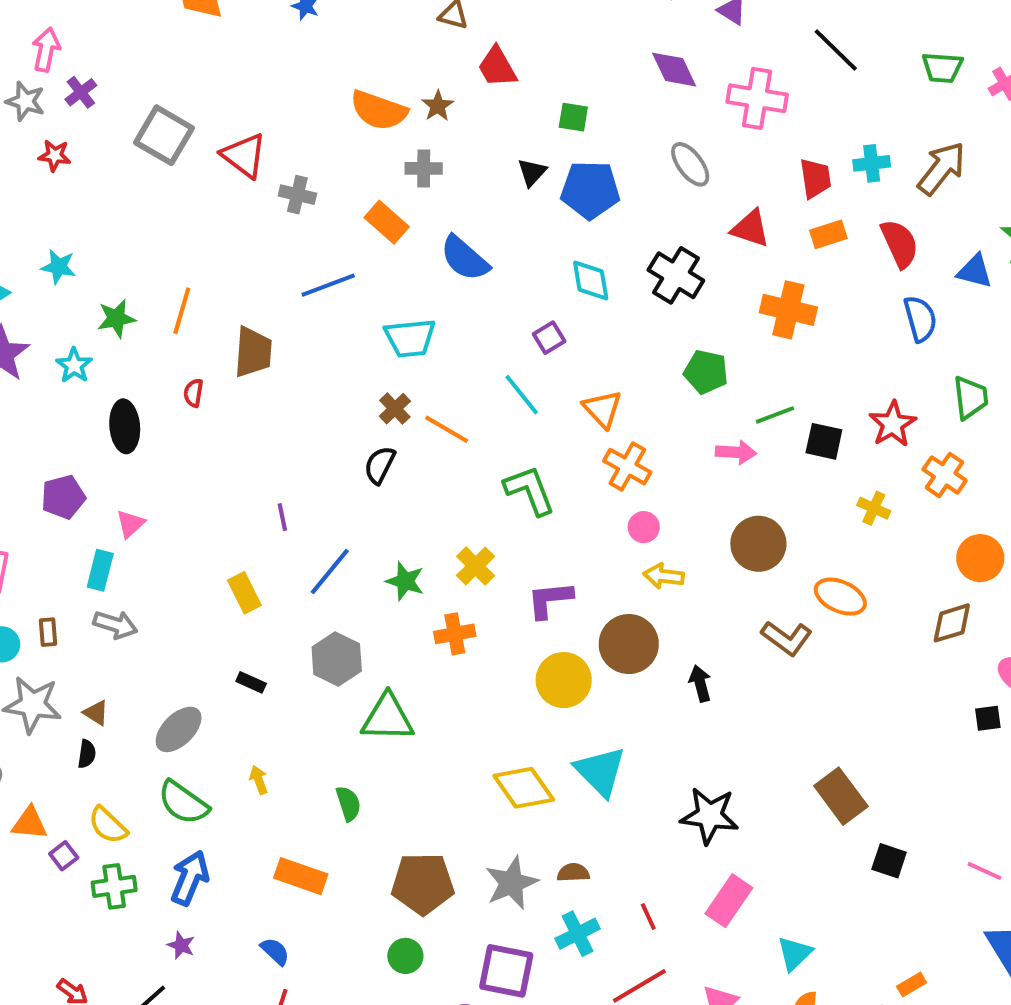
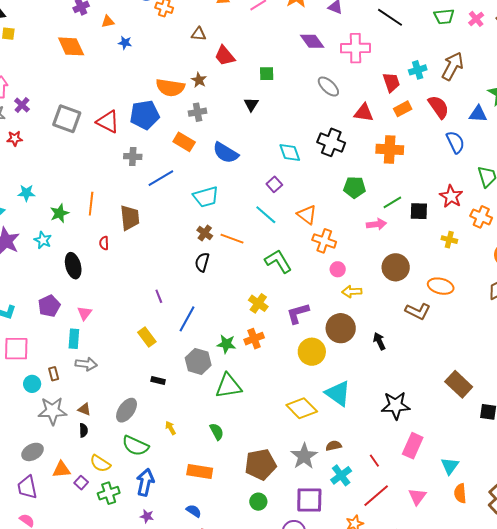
blue pentagon: (590, 190) -> (145, 115), moved
gray cross: (297, 195) -> (133, 156), moved
green star: (405, 581) -> (226, 344), moved

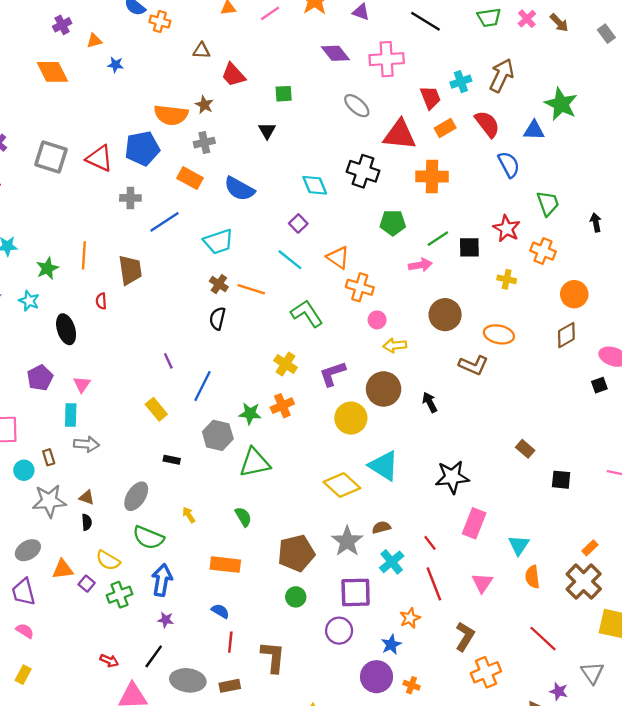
red triangle: (364, 113) -> (400, 135), size x1.4
brown rectangle: (459, 384) -> (525, 449), size x0.6
red line: (376, 496) -> (434, 584), turned -68

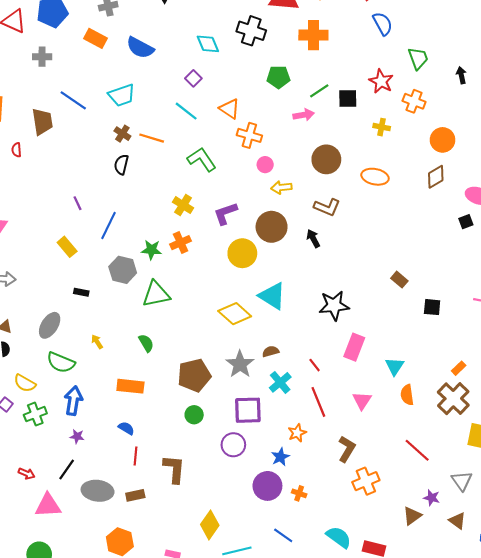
blue line: (165, 222) -> (73, 100), moved, turned 68
brown L-shape: (473, 365) -> (327, 207), moved

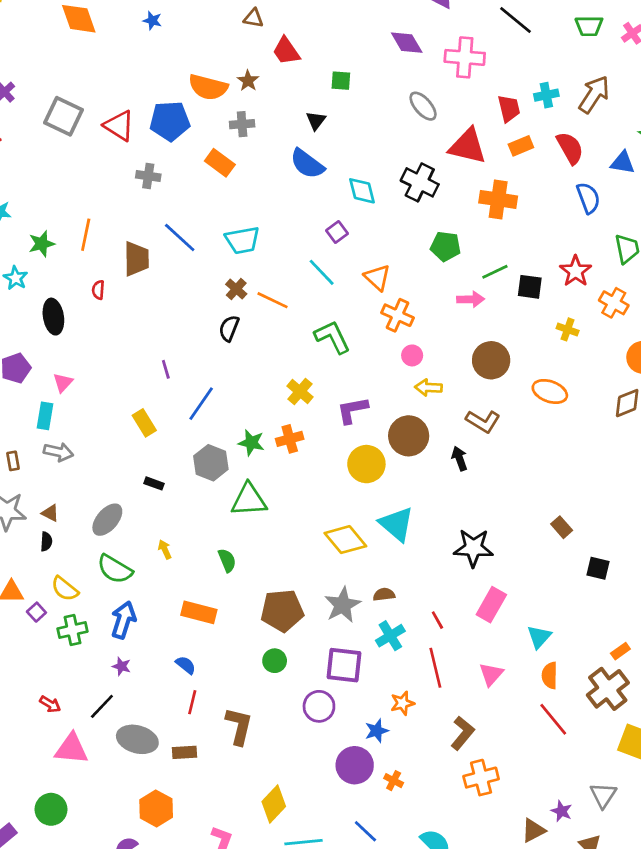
blue semicircle: (140, 48) -> (307, 164), moved
red line: (417, 450) -> (553, 719), moved

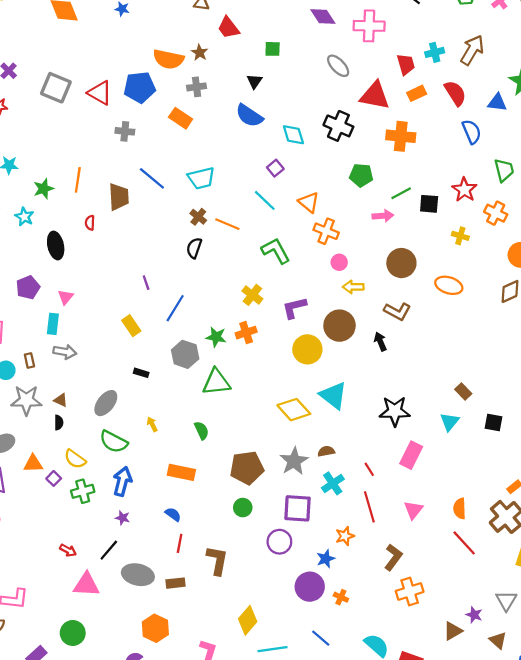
cyan triangle: (539, 637) -> (450, 422), moved

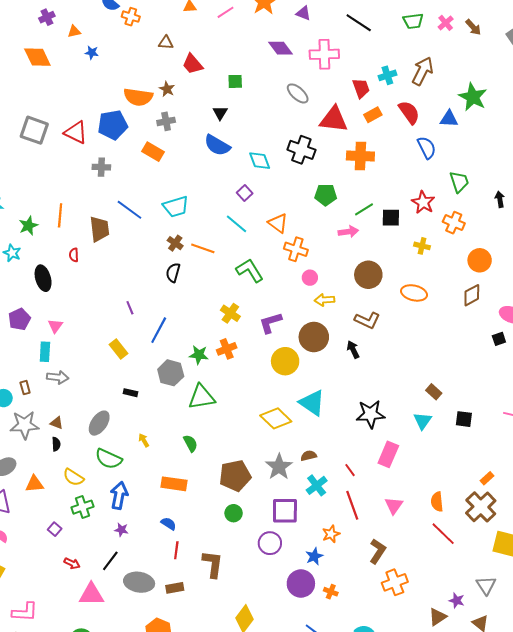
purple square: (54, 478) -> (55, 529), moved

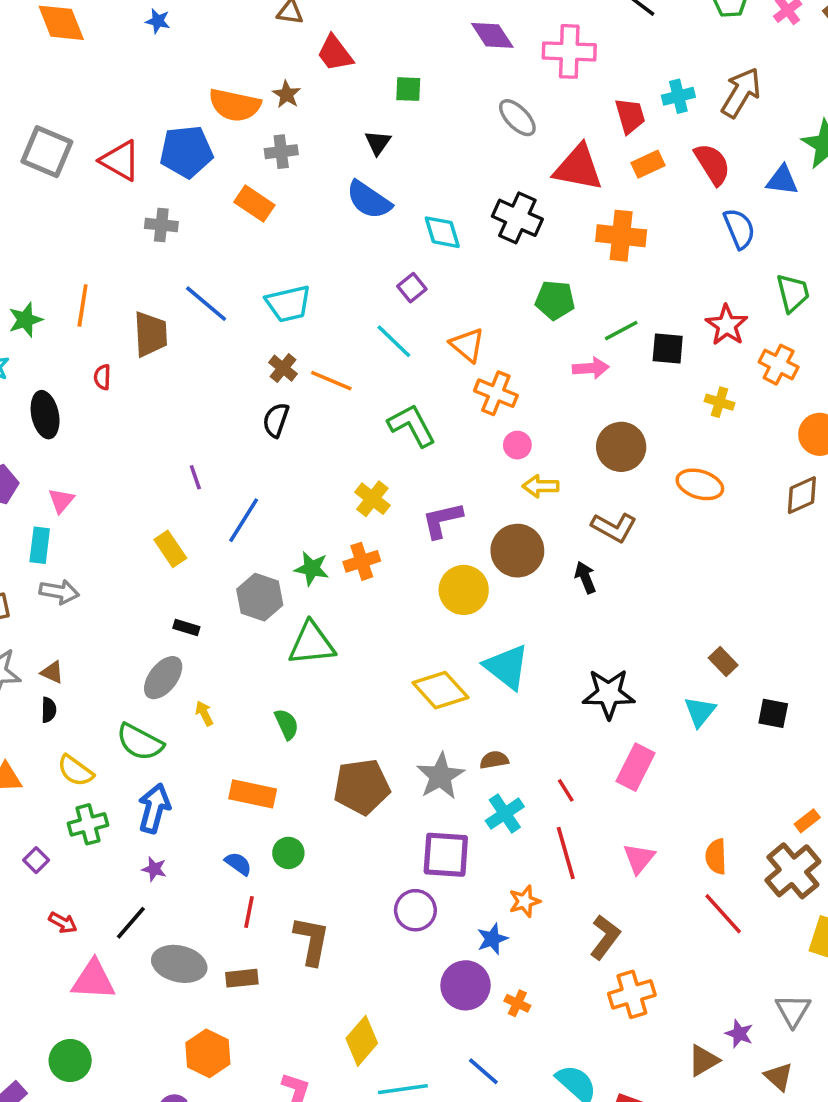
gray ellipse: (99, 423) -> (163, 678), moved
green circle: (234, 513) -> (288, 853), moved

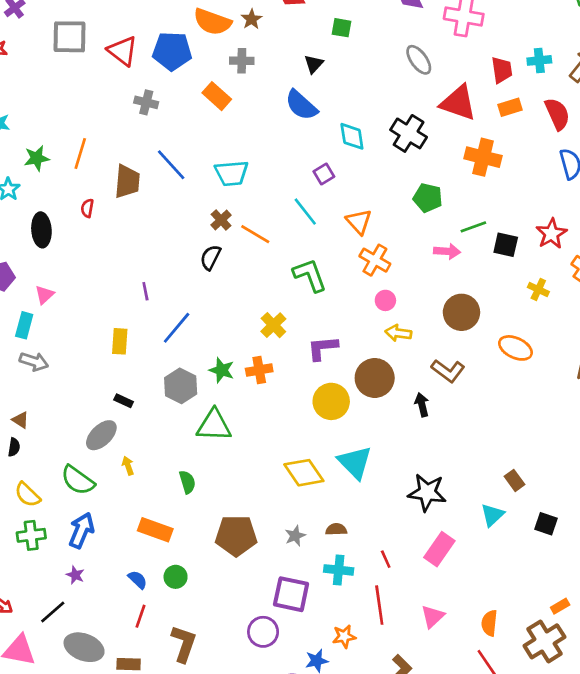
gray square: (47, 152) -> (70, 37), turned -30
yellow rectangle: (170, 549) -> (120, 341), turned 30
gray star: (440, 776) -> (295, 536), size x0.6
cyan cross: (505, 814) -> (339, 570), turned 32

